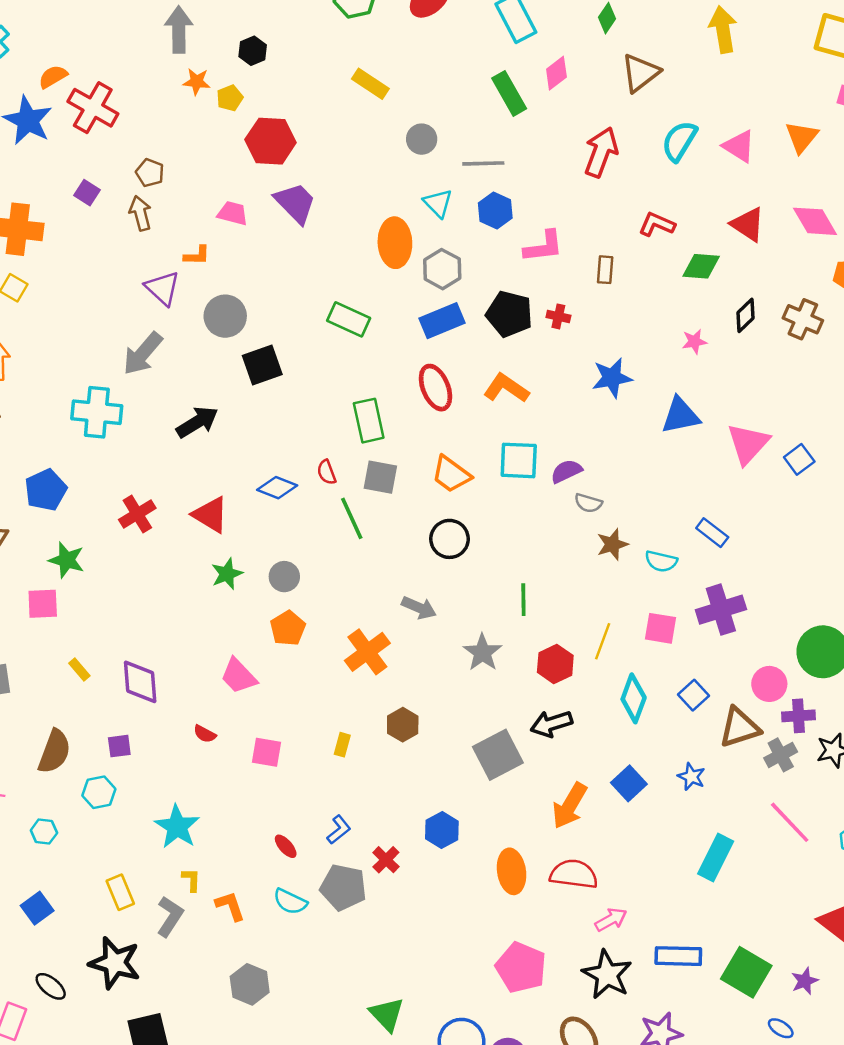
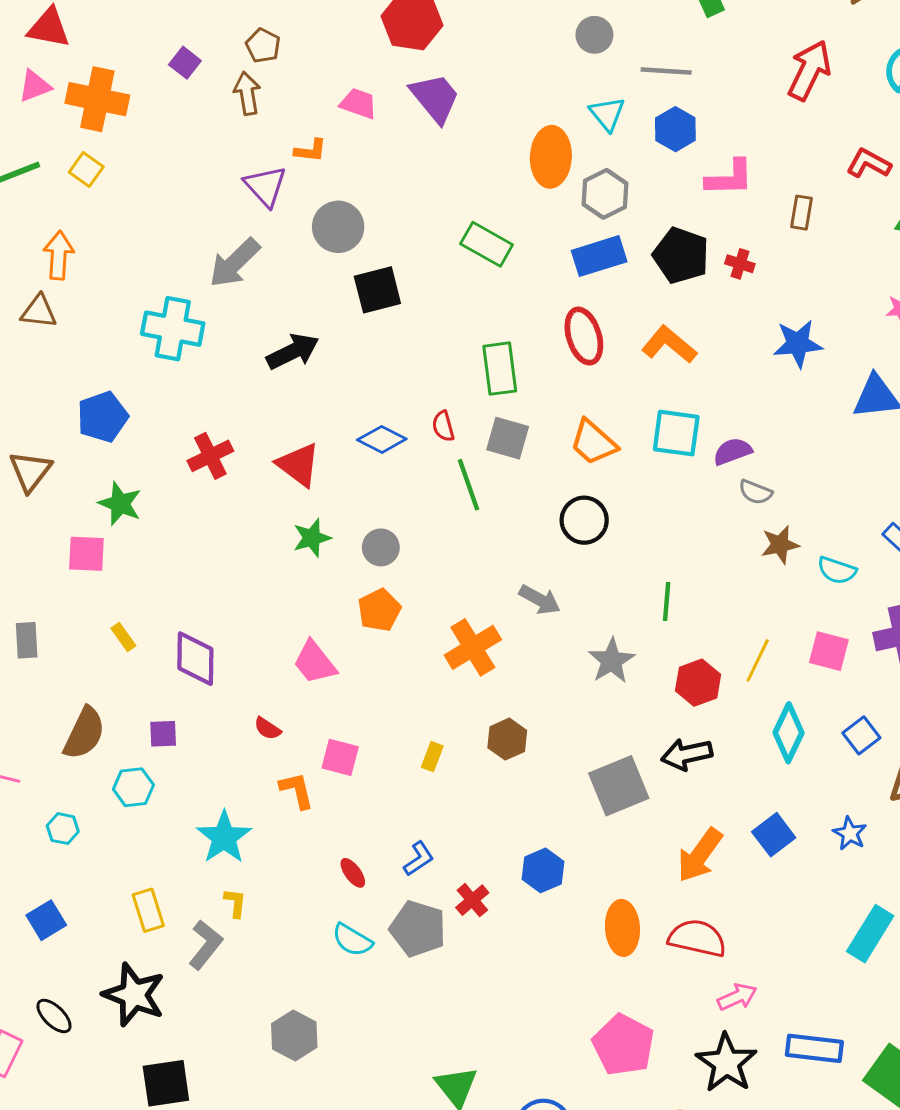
orange L-shape: (230, 906) -> (297, 790), moved

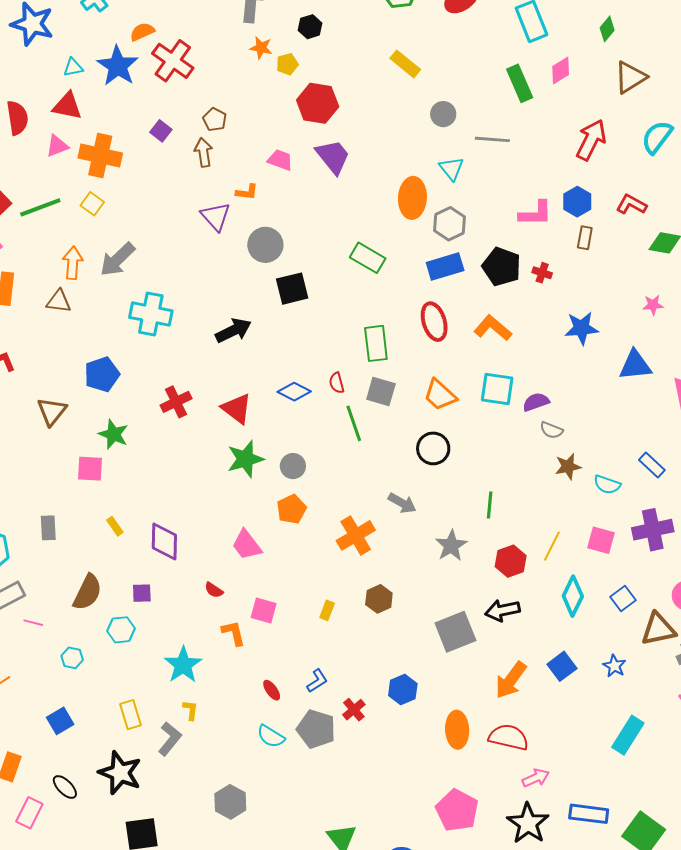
blue hexagon: (675, 129) -> (577, 202), moved
gray arrow: (235, 263) -> (117, 259), moved
green star: (312, 538) -> (245, 459), size x1.4

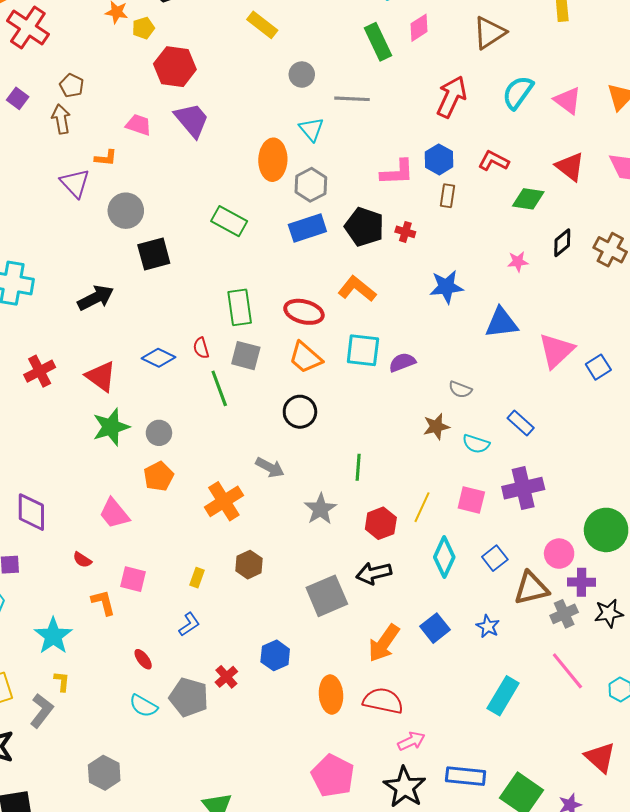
red ellipse: (434, 322) -> (304, 312), moved, turned -57
gray semicircle: (551, 430) -> (460, 389), moved
blue L-shape: (317, 681) -> (189, 624), moved

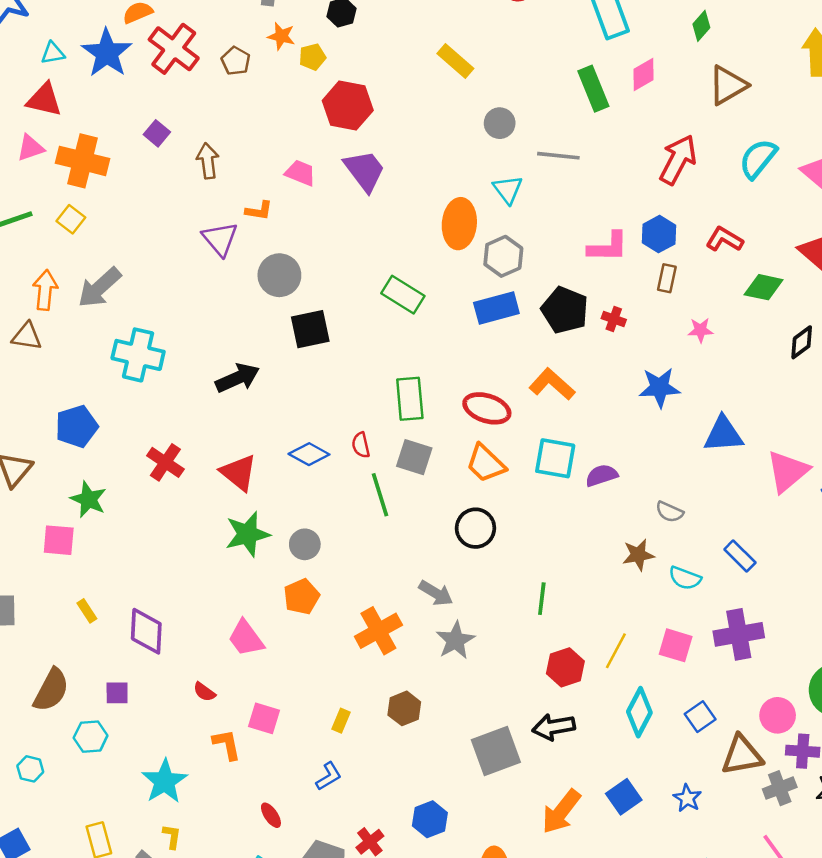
brown pentagon: (72, 86) -> (236, 61), moved
pink star: (518, 262) -> (700, 330), moved
red cross: (40, 371) -> (165, 462), turned -32
gray star: (320, 509) -> (455, 640), moved

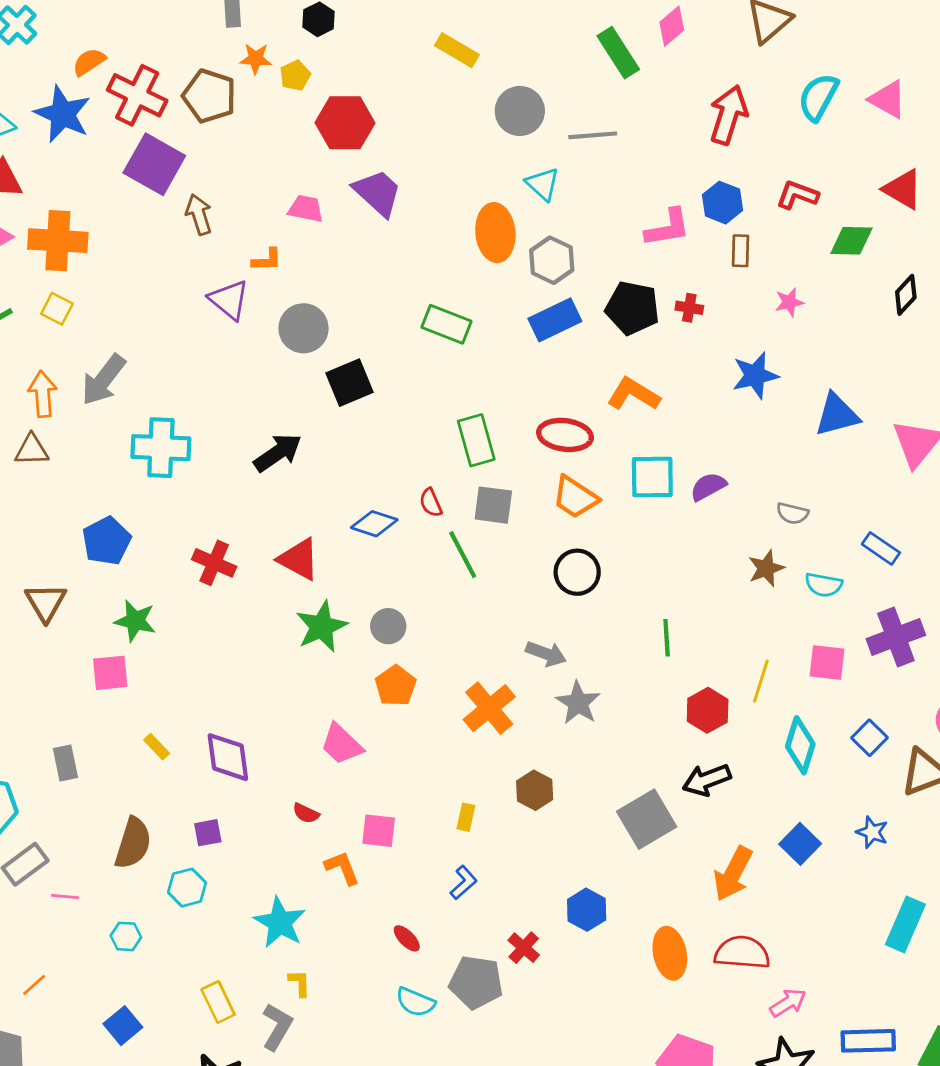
brown pentagon: (236, 61) -> (209, 96), size x1.6
gray circle: (500, 123) -> (520, 111), size x1.4
purple square: (157, 133) -> (154, 164), moved, size x2.0

